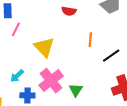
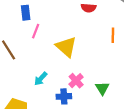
pink cross: (51, 81) -> (76, 81), size x0.6
blue cross: (27, 95) -> (64, 96), moved

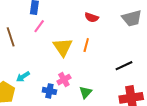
orange line: (113, 35) -> (86, 45), moved
cyan arrow: (41, 79) -> (23, 77), moved

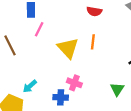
pink cross: (64, 80) -> (74, 83), turned -32
green triangle: (86, 92) -> (117, 89), moved

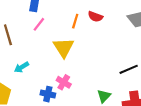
orange line: (93, 42) -> (75, 21), moved
cyan arrow: (30, 86) -> (22, 67), moved

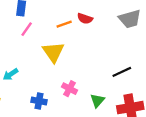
orange line: (75, 21) -> (64, 24), turned 56
pink cross: (64, 82) -> (70, 89), moved

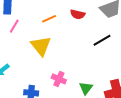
red semicircle: (85, 19) -> (78, 14), moved
black line: (122, 72) -> (102, 40), moved

